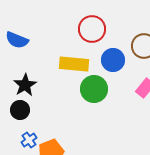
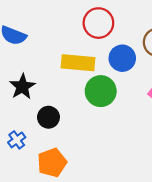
black circle: (20, 110) -> (48, 117), moved
blue cross: (29, 140) -> (17, 140), moved

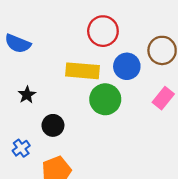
black star: (22, 87) -> (27, 95), size x0.7

